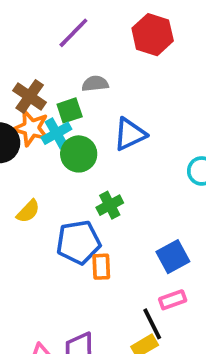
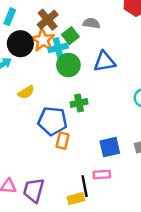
green square: (70, 110) -> (70, 36), turned -35

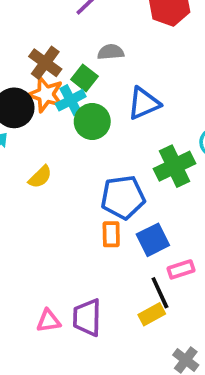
green cross: (79, 103) -> (174, 166), moved, size x1.5
blue pentagon: (52, 121) -> (123, 197), moved
blue square: (110, 147) -> (153, 240), moved

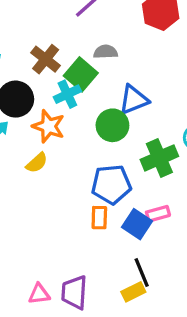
green square: (84, 78) -> (81, 74), size x1.4
orange star: (46, 94) -> (49, 126), moved
green circle: (92, 121) -> (112, 125), moved
blue square: (153, 240) -> (137, 224), turned -32
pink rectangle: (181, 269) -> (158, 214), moved

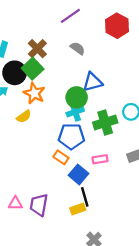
gray semicircle: (106, 52) -> (78, 48), turned 32
green square: (81, 74) -> (33, 69), moved
cyan cross: (67, 94) -> (75, 112), moved
orange rectangle: (99, 218) -> (61, 157), turned -64
blue square: (137, 224) -> (78, 174), moved

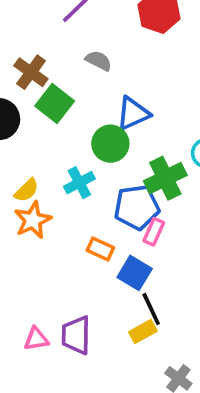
green square: (33, 69) -> (55, 103), moved
orange star: (34, 93) -> (33, 220), moved, turned 30
cyan cross: (75, 112) -> (79, 183), moved
blue pentagon: (71, 136) -> (137, 207), moved
pink rectangle: (100, 159) -> (154, 232), moved, turned -48

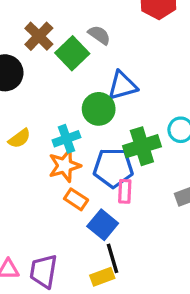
green square: (55, 103) -> (72, 53), moved
orange star: (33, 220) -> (65, 166), moved
pink rectangle: (154, 232) -> (125, 191), turned -30

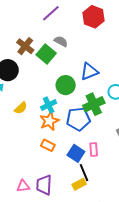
blue triangle: (122, 86) -> (89, 71), moved
pink rectangle: (125, 191) -> (94, 149), moved
orange rectangle: (76, 199) -> (48, 145), moved

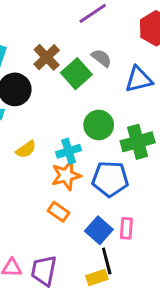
blue triangle: (89, 71) -> (139, 79), moved
green cross: (94, 104) -> (138, 142), moved

